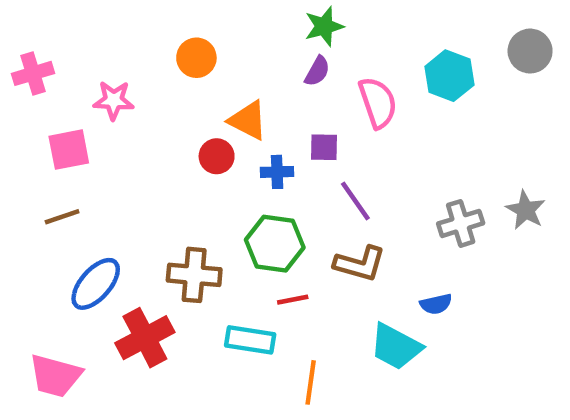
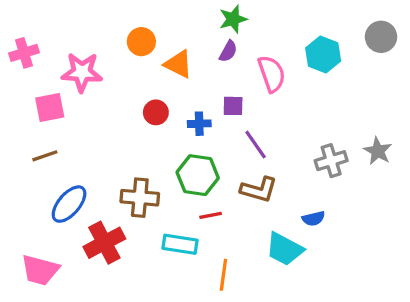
pink star: (114, 100) -> (82, 72), size x1.4
orange triangle: (248, 120) -> (178, 64), moved

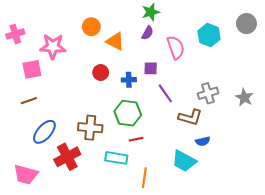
gray cross: (331, 161) -> (208, 93), moved
brown L-shape: (259, 190) -> (190, 117), moved

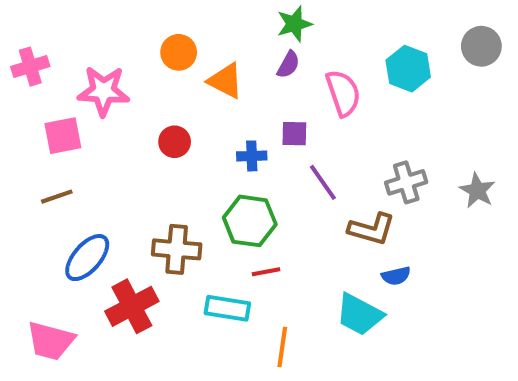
red circle: (101, 73) -> (175, 142), moved

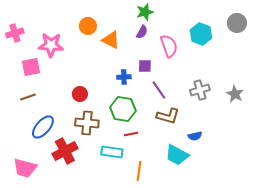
red circle: (175, 142) -> (80, 94), moved
brown L-shape: (372, 229) -> (168, 116), moved

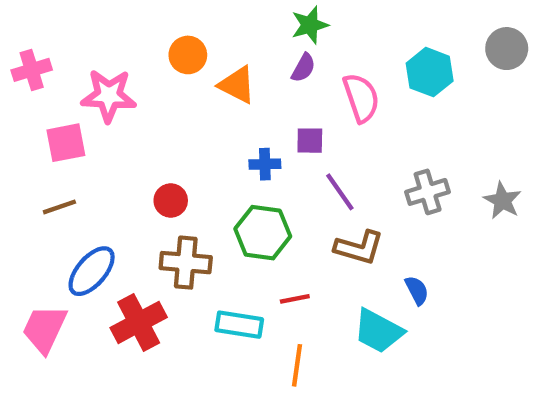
red line: (131, 134) -> (295, 299), moved
blue semicircle: (195, 136) -> (417, 290), turned -104
pink trapezoid: (25, 168) -> (44, 329), moved, turned 100

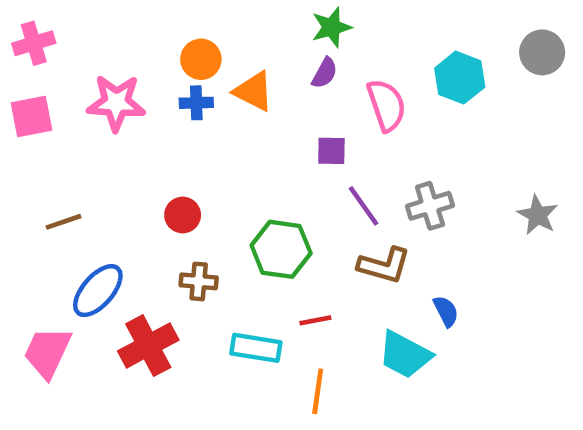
pink cross: (32, 70) -> (34, 43), moved
pink square: (66, 143) -> (31, 117), moved
blue cross: (265, 164) -> (196, 103), moved
gray cross: (428, 192) -> (430, 206), moved
brown cross: (186, 263) -> (199, 281), size x0.7

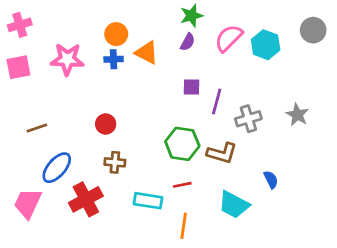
pink semicircle: (386, 105) -> (229, 38), moved, turned -116
purple line: (363, 206) -> (217, 102), moved, turned 50
gray star: (538, 215) -> (297, 115), moved
green hexagon: (281, 249) -> (182, 144), moved
blue semicircle: (446, 311) -> (271, 180), moved

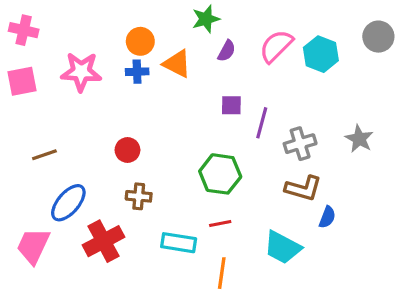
green star: (192, 16) -> (206, 19), moved
pink cross: (20, 25) -> (24, 30), turned 30
brown L-shape: (222, 153) -> (303, 188), moved
blue semicircle: (271, 180) -> (327, 217), turned 48

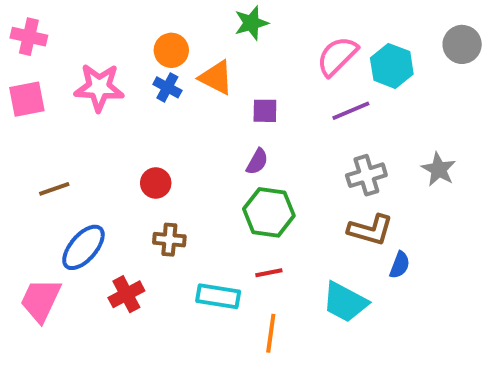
purple semicircle: (227, 51) -> (257, 162), moved
blue cross: (137, 72) -> (167, 87), turned 30
purple square: (231, 105) -> (265, 111), moved
purple line: (262, 123) -> (351, 111), moved, turned 52
red cross: (104, 241) -> (126, 294), size x0.7

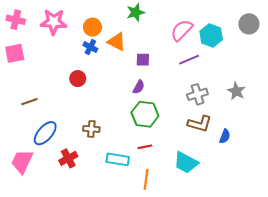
pink star: (99, 87) -> (54, 22), moved
red circle: (156, 183) -> (78, 79), moved
blue semicircle: (400, 265) -> (225, 136), moved

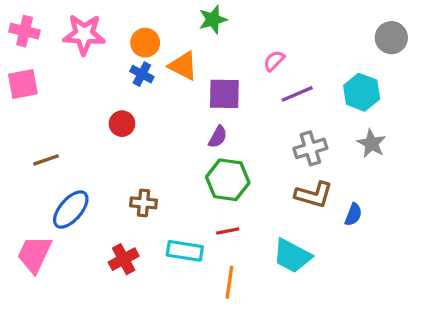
pink semicircle: (182, 30) -> (274, 61), moved, size x0.6
cyan hexagon: (211, 35) -> (362, 92), moved
purple square: (143, 60) -> (224, 94), size x1.5
red cross: (68, 158) -> (124, 259), moved

